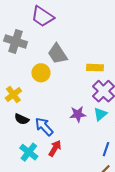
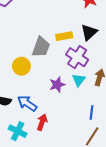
gray trapezoid: (58, 54) -> (41, 47), moved, turned -115
yellow circle: (41, 73) -> (21, 66), moved

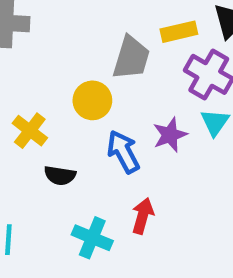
blue arrow: (27, 103) -> (123, 152), moved, turned 30

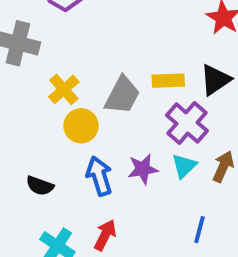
yellow cross: (30, 131) -> (64, 89), moved

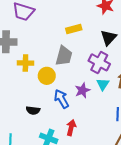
yellow rectangle: (168, 81) -> (74, 29), moved
yellow cross: (64, 89) -> (25, 63), moved, turned -35

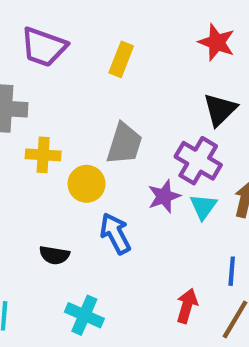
yellow rectangle: (74, 29) -> (121, 59), moved, turned -56
purple star: (82, 90) -> (164, 196), moved
red arrow: (71, 128) -> (187, 306), moved

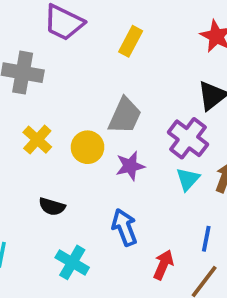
yellow cross: (43, 155) -> (37, 140), moved, turned 32
purple star: (164, 196) -> (130, 166), moved
blue arrow: (115, 233) -> (124, 227), moved

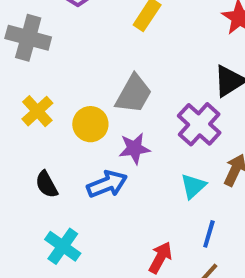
cyan triangle: (188, 179) -> (193, 186), moved
black semicircle: (52, 207) -> (47, 184), turned 40
blue arrow: (124, 227) -> (107, 184), moved, turned 84

